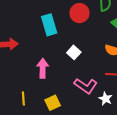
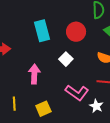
red circle: (80, 13) -> (76, 32), moved

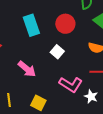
pink arrow: (34, 74) -> (27, 69), turned 132
yellow square: (43, 109) -> (38, 103), turned -35

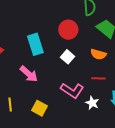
cyan rectangle: (31, 25) -> (35, 44), moved
white square: (57, 52) -> (68, 57), moved

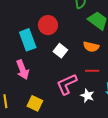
red circle: (68, 30) -> (48, 25), moved
pink arrow: (29, 74) -> (23, 70), turned 30
pink L-shape: (72, 90) -> (67, 84), turned 125

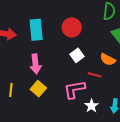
cyan rectangle: (28, 40) -> (36, 30), moved
red line: (92, 71) -> (95, 75), moved
yellow square: (35, 103) -> (38, 89), moved

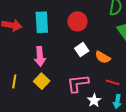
orange semicircle: (108, 60) -> (103, 57), moved
red line: (95, 75) -> (113, 82), moved

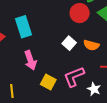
red circle: (77, 21) -> (80, 13), moved
yellow square: (42, 81) -> (48, 82), moved

